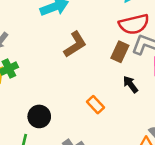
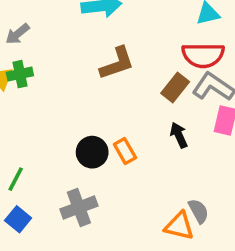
black circle: (39, 116) -> (92, 152), moved

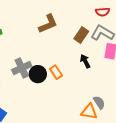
red semicircle: (203, 55) -> (102, 12), moved, size x0.6
gray cross: (79, 207) -> (22, 68), moved

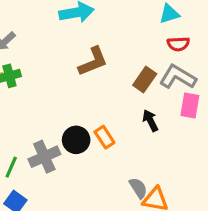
gray cross: (22, 68) -> (44, 157), moved
gray semicircle: (99, 103) -> (138, 188), moved

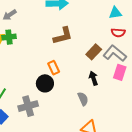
orange rectangle: (104, 137) -> (54, 68), moved
gray cross: (44, 157) -> (28, 106), moved
gray semicircle: (138, 188) -> (83, 99), moved

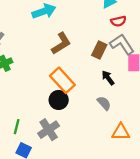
gray L-shape: (115, 53) -> (122, 44), turned 35
orange rectangle: (54, 68) -> (62, 80), size x1.6

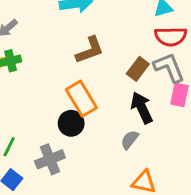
red semicircle: (118, 21) -> (171, 36), size x1.5
black arrow: (108, 78) -> (142, 108), size x1.5
gray semicircle: (104, 103) -> (130, 140), turned -112

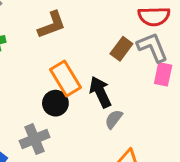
brown L-shape: (90, 50) -> (52, 25), moved
black arrow: (142, 108) -> (100, 92), moved

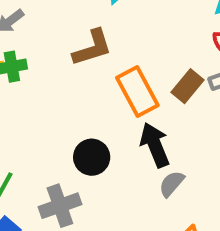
orange rectangle: (65, 79) -> (137, 92), moved

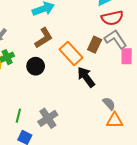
black circle: (92, 157) -> (36, 66), moved
gray semicircle: (172, 184) -> (109, 104), moved, turned 112

